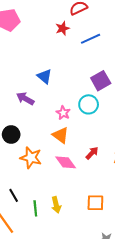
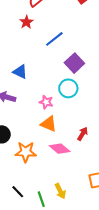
blue line: (91, 39) -> (54, 39), moved

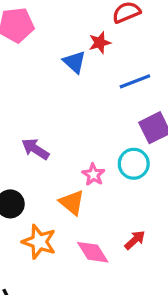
blue triangle: (20, 72) -> (74, 62), moved
orange triangle: (49, 124) -> (72, 202), moved

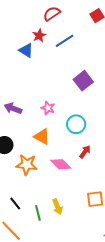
blue line: (135, 81) -> (65, 41), moved
cyan circle: (134, 164) -> (76, 124), moved
pink star: (93, 175) -> (48, 108), moved

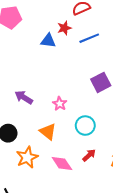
blue triangle: (26, 50) -> (48, 41), turned -35
orange star: (27, 165) -> (27, 157), turned 30

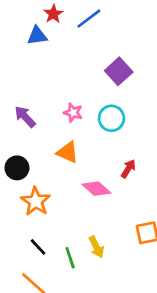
purple arrow: (24, 97) -> (25, 117), turned 30
cyan circle: (85, 126) -> (111, 118), moved
orange star: (27, 157) -> (36, 201), moved

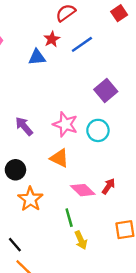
pink star: (73, 113) -> (65, 124), size x1.5
red arrow: (128, 169) -> (108, 186), moved
black line: (38, 247) -> (15, 245), moved
green line: (70, 258) -> (69, 218), moved

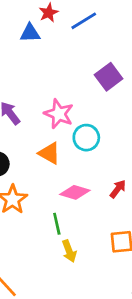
cyan circle: (98, 130) -> (86, 138), moved
red arrow: (108, 186) -> (118, 189), moved
pink diamond: (83, 190) -> (75, 192), turned -30

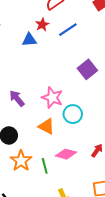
green line: (57, 224) -> (45, 166), moved

